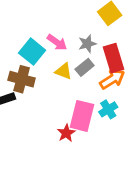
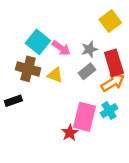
cyan square: (32, 52) -> (38, 42), moved
yellow triangle: (64, 71) -> (55, 75), moved
brown cross: (22, 79) -> (28, 69), moved

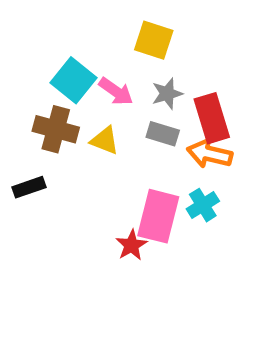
yellow square: (110, 21) -> (154, 40), moved, turned -35
gray rectangle: (87, 71) -> (163, 134), turned 56
orange arrow: (113, 82) -> (210, 154), turned -135

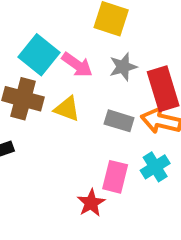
gray rectangle: (163, 134) -> (119, 121), moved
pink rectangle: (158, 216) -> (115, 177), size x0.7

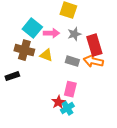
pink arrow: (77, 65) -> (51, 33), turned -35
cyan cross: (155, 167) -> (67, 108), moved

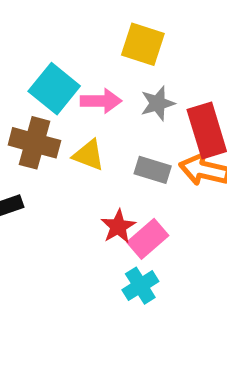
pink rectangle: (70, 89) -> (148, 239), turned 35
red star: (58, 102) -> (118, 226), moved

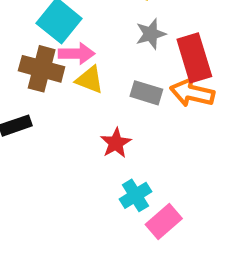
pink arrow: (101, 101) -> (77, 54), moved
pink rectangle: (148, 239) -> (164, 222), moved

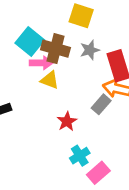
brown cross: (42, 69) -> (55, 49), moved
gray rectangle: (146, 93) -> (101, 104), moved, turned -66

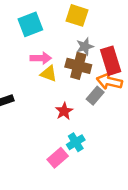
cyan square: (30, 41) -> (30, 24), moved, turned 30
brown cross: (55, 49) -> (78, 66), moved
pink rectangle: (98, 173) -> (58, 158), moved

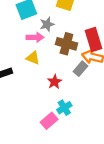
gray star: (85, 46) -> (47, 24), moved
yellow triangle: (49, 74) -> (33, 58), moved

